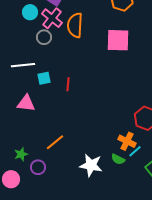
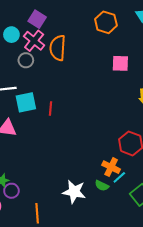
pink square: (118, 40) -> (120, 63), moved, size x0.7
cyan square: (44, 78) -> (26, 102), size x1.5
orange line: (55, 142) -> (37, 213), moved, turned -54
purple circle: (38, 167) -> (11, 191), moved

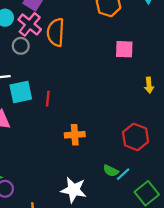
orange cross: (111, 167) -> (75, 135), moved, turned -30
green semicircle: (102, 186) -> (111, 171), moved

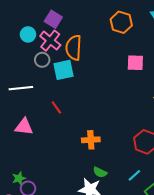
cyan square: (21, 92) -> (63, 70), moved
red line: (48, 99) -> (56, 107), moved, turned -40
green semicircle: (111, 171) -> (100, 172), moved

